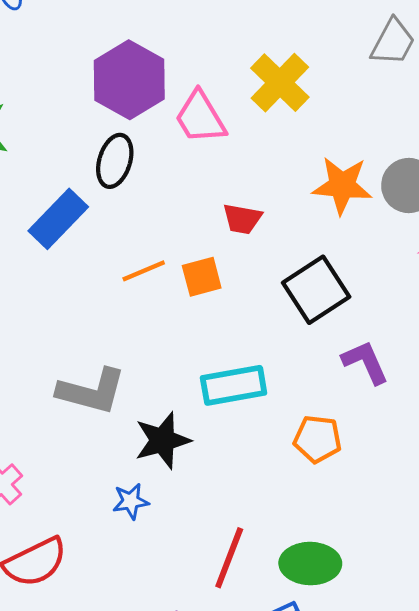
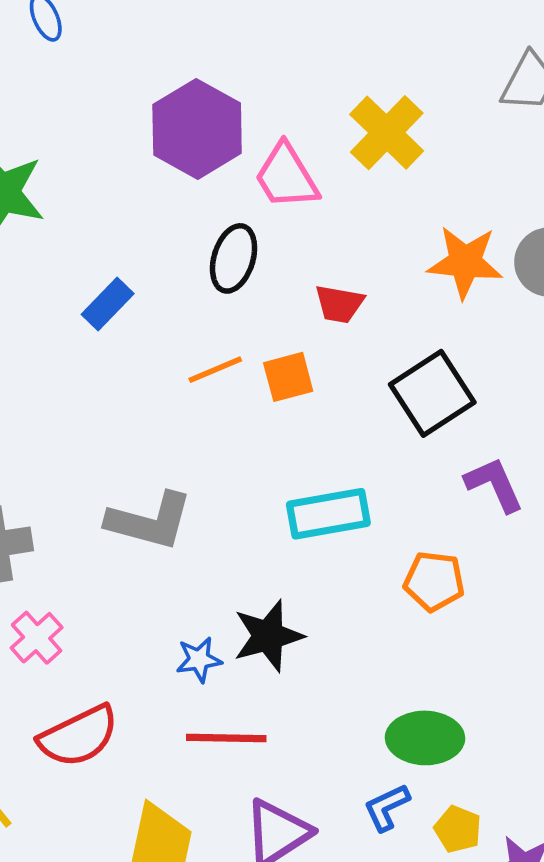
black ellipse: (115, 161) -> (234, 258), moved
blue rectangle: (58, 219) -> (108, 304), size x0.7
black star: (163, 440) -> (268, 636), moved
red line: (229, 558) -> (226, 738), moved, turned 70

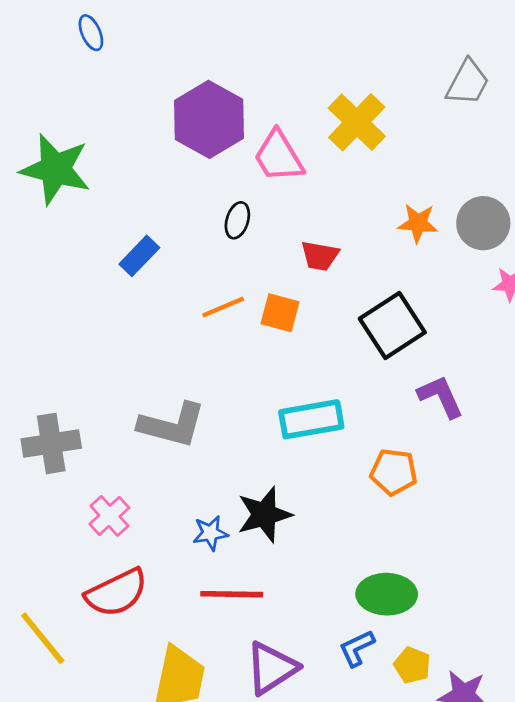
black ellipse: (234, 258) -> (237, 220), size x0.7
orange star: (465, 262) -> (418, 223), size x0.7
orange square: (288, 377) -> (280, 313), turned 30
pink cross: (37, 638) -> (109, 516), moved

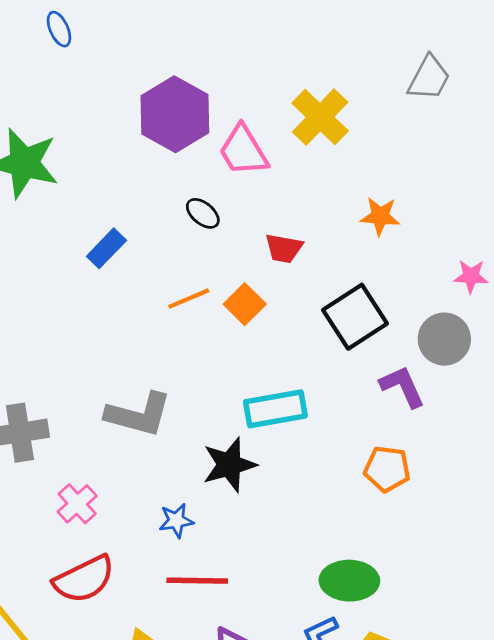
black ellipse: (237, 220) -> (203, 213), turned -68
gray circle: (483, 223) -> (444, 339), moved
orange square: (280, 313) -> (245, 304), turned 30
orange pentagon: (394, 472) -> (387, 469), moved
black star: (264, 515) -> (229, 465), moved

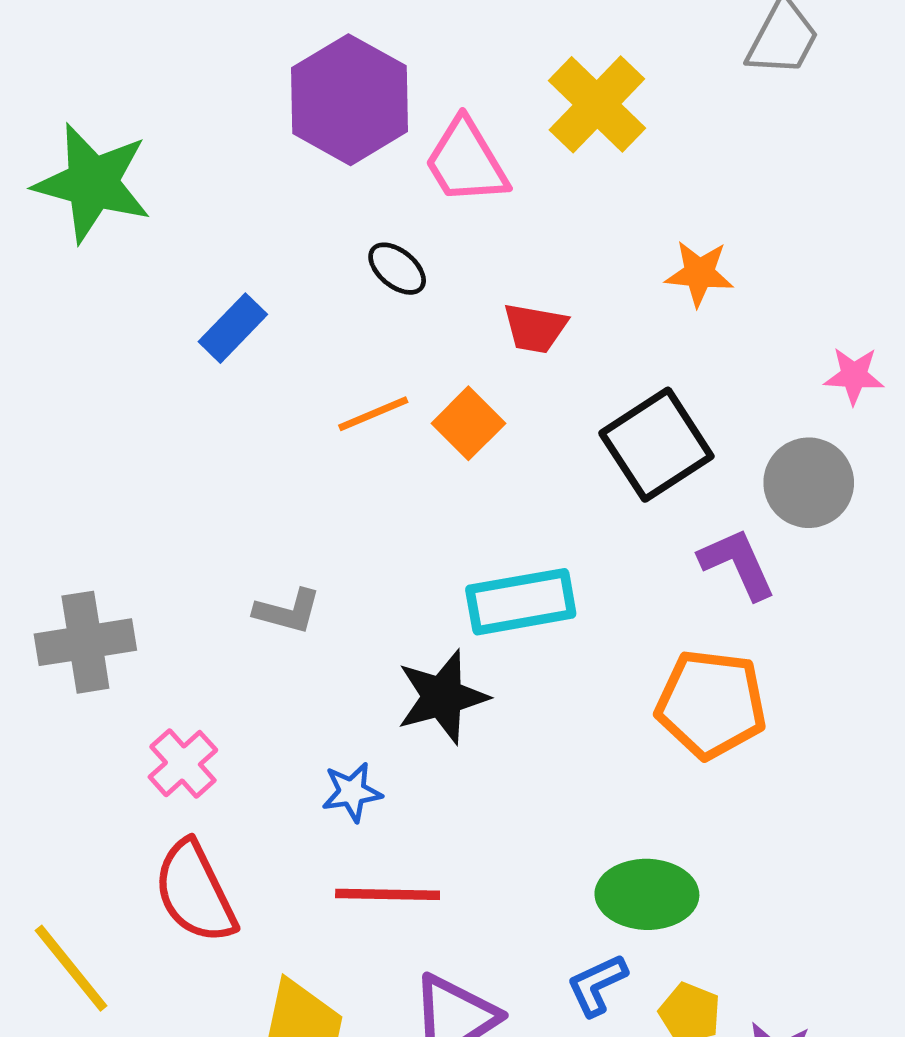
gray L-shape: (139, 414) -> (288, 611), size x0.6
orange pentagon: (387, 469) -> (711, 704), size x1.4
red semicircle: (84, 579) -> (195, 892), turned 90

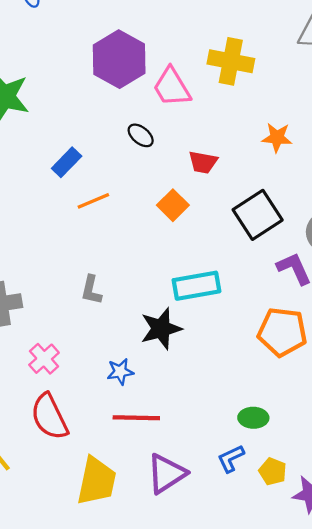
yellow cross: (597, 104) -> (231, 61), turned -33
orange line: (373, 414) -> (93, 201), moved
gray L-shape: (288, 611) -> (91, 290), turned 88
green ellipse: (647, 894) -> (253, 418), size x0.7

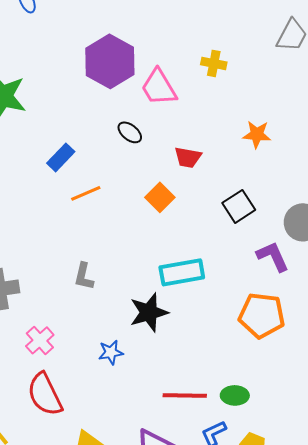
yellow cross: (231, 61) -> (214, 63), size x0.6
black square: (258, 215) -> (239, 206), size x0.7
red line: (136, 418) -> (185, 395), moved

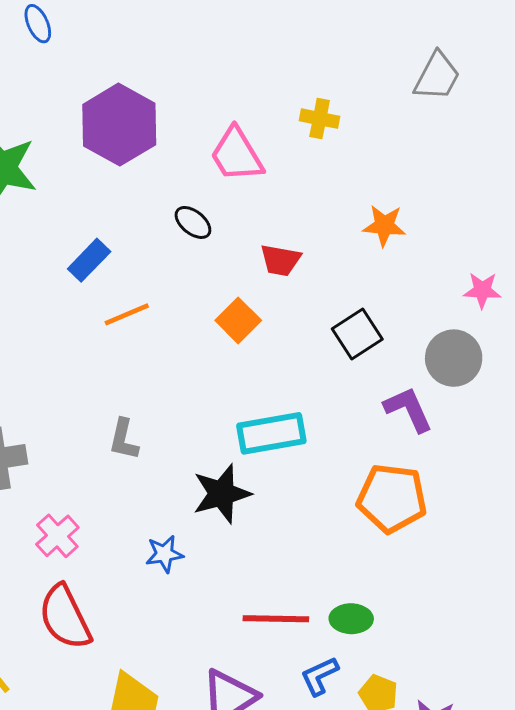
purple hexagon: (110, 61) -> (119, 125), moved

